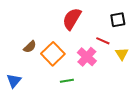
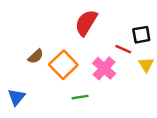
black square: (118, 20) -> (141, 35), moved

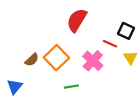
black square: (141, 35) -> (126, 31), turned 35
brown semicircle: (36, 56) -> (32, 60), moved

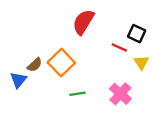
pink cross: (93, 61) -> (120, 94), moved
blue triangle: (15, 87) -> (18, 80), moved

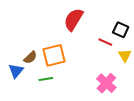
orange square: (61, 63) -> (54, 55), turned 30
green line: (78, 94) -> (46, 79), moved

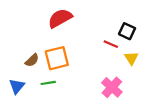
red semicircle: (73, 19) -> (60, 18), moved, turned 30
blue triangle: (16, 71) -> (17, 86), moved

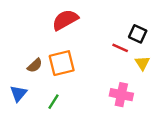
green line: (48, 83) -> (53, 102), moved, turned -48
pink cross: (112, 87) -> (121, 95), turned -30

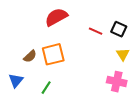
red line: (120, 48) -> (96, 31), moved
pink cross: (121, 95) -> (117, 82), moved

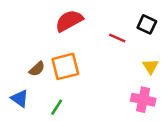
black square: (119, 29) -> (147, 24), moved
blue triangle: (16, 81) -> (20, 98), turned -35

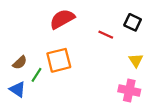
brown semicircle: (37, 69) -> (20, 63), moved
green line: (57, 107) -> (36, 75), moved

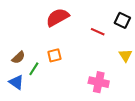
orange square: (59, 60) -> (54, 55), size x0.6
pink cross: (129, 90) -> (99, 82), moved

